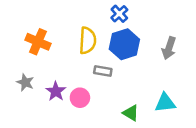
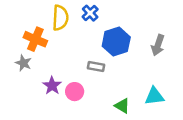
blue cross: (119, 14) -> (90, 13), moved
yellow semicircle: (88, 40) -> (60, 18), moved
gray star: (25, 82) -> (23, 63), moved

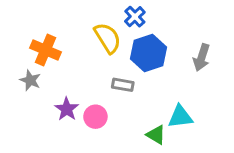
blue cross: (90, 13) -> (135, 17), moved
yellow semicircle: (60, 18) -> (108, 38), moved, turned -35
cyan triangle: (154, 96) -> (180, 117), moved

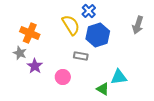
gray arrow: (202, 58) -> (138, 25), moved
purple star: (67, 109) -> (35, 66), moved

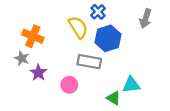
gray arrow: (138, 25) -> (146, 18), moved
gray rectangle: (81, 56) -> (89, 62), size x1.5

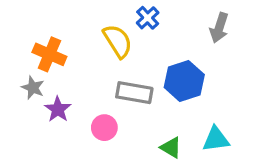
blue hexagon: (108, 38) -> (184, 81), moved
cyan triangle: (131, 85) -> (216, 139), moved

